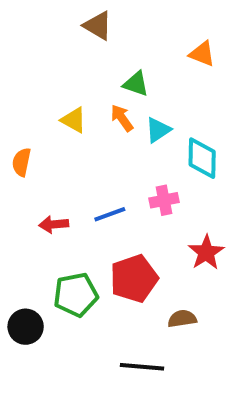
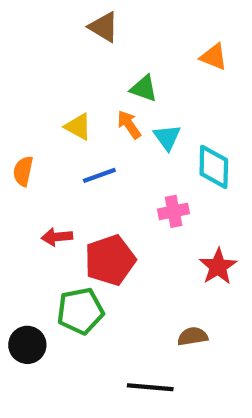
cyan triangle: (158, 130) -> (167, 137), turned -32
blue line: (110, 214) -> (99, 175), moved
red pentagon: (134, 279) -> (110, 260), moved

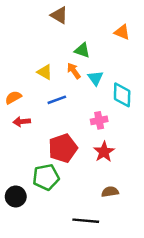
orange semicircle: (23, 171) -> (13, 97), turned 49
red arrow: (57, 237) -> (22, 122), moved
red star: (218, 266) -> (104, 152), moved

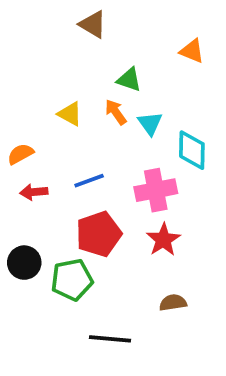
blue line: (57, 100) -> (89, 181), moved
pink cross: (99, 120) -> (156, 190), size x1.5
black circle: (16, 197) -> (24, 263), moved
black line: (86, 221) -> (110, 339), moved

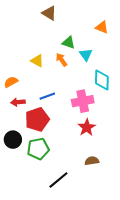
cyan triangle: (150, 123) -> (86, 55), moved
red pentagon: (99, 234) -> (37, 119), moved
black line: (110, 339) -> (58, 180), turned -45

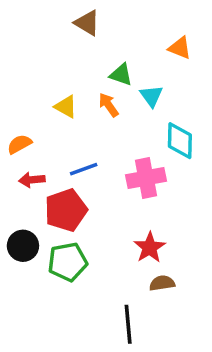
red star: (87, 127) -> (150, 248), moved
black line: (58, 180) -> (128, 324), moved, turned -55

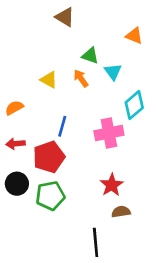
cyan diamond: (180, 141) -> (134, 105), turned 48
blue line: (84, 169) -> (62, 126), turned -54
red arrow: (32, 180) -> (16, 144), moved

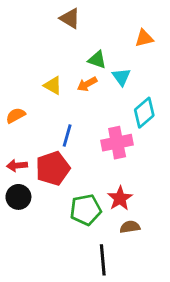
orange triangle: (134, 36) -> (144, 38), turned -36
orange arrow: (81, 78) -> (87, 84), turned -84
red arrow: (16, 144) -> (17, 165), moved
green pentagon: (50, 196) -> (86, 210), moved

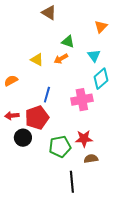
orange triangle: (144, 38) -> (101, 27), turned -32
cyan triangle: (121, 77) -> (94, 56), moved
black circle: (18, 197) -> (23, 138), moved
red star: (120, 198) -> (84, 139), turned 30

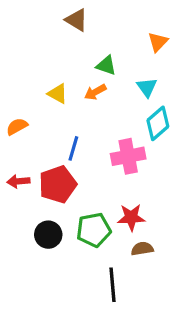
black circle: (23, 138) -> (48, 235), moved

